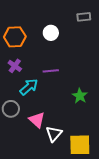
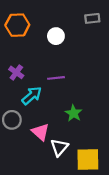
orange hexagon: (15, 37) -> (17, 25), moved
green star: (80, 96) -> (74, 113), moved

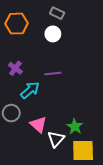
gray rectangle: (92, 18) -> (57, 13), moved, turned 32
green star: (74, 113) -> (75, 127), moved

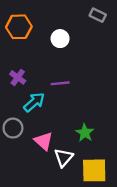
gray rectangle: (57, 13) -> (98, 15), moved
green star: (75, 127) -> (85, 133), moved

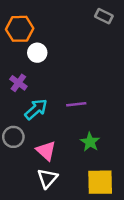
white circle: (60, 39) -> (37, 53), moved
purple line: (60, 83) -> (76, 104), moved
white triangle: (64, 157) -> (47, 178), moved

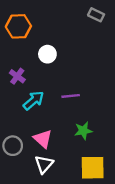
white circle: (37, 53) -> (47, 54), moved
gray circle: (13, 137) -> (13, 146), moved
green star: (90, 142) -> (83, 131), turned 30

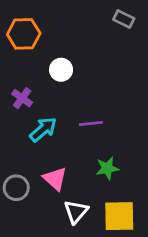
white triangle: (44, 164) -> (76, 212), moved

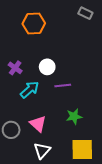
orange hexagon: (24, 34) -> (34, 23), moved
white circle: (61, 70) -> (47, 67), moved
white triangle: (76, 212) -> (42, 151), moved

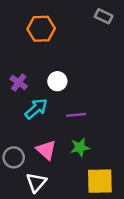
purple line: (63, 85) -> (76, 115), moved
green star: (74, 116) -> (80, 147), moved
white triangle: (42, 151) -> (36, 182), moved

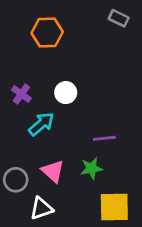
purple line: (76, 115) -> (104, 138), moved
white triangle: (36, 182) -> (41, 208), turned 30

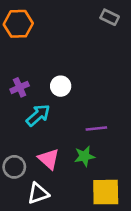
orange hexagon: (47, 32) -> (18, 24), moved
purple cross: (21, 94) -> (20, 87), turned 30

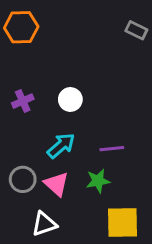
gray rectangle: (110, 17) -> (136, 30), moved
cyan arrow: (38, 115) -> (61, 146), moved
gray circle: (14, 167) -> (23, 179), moved

